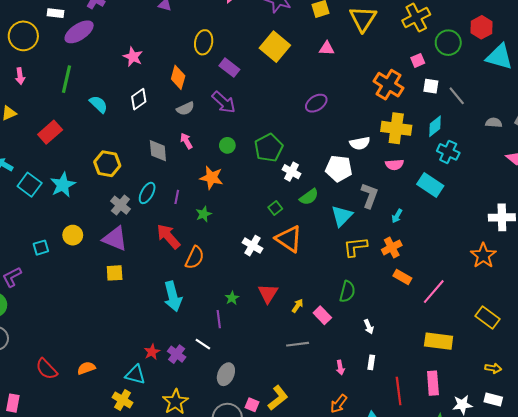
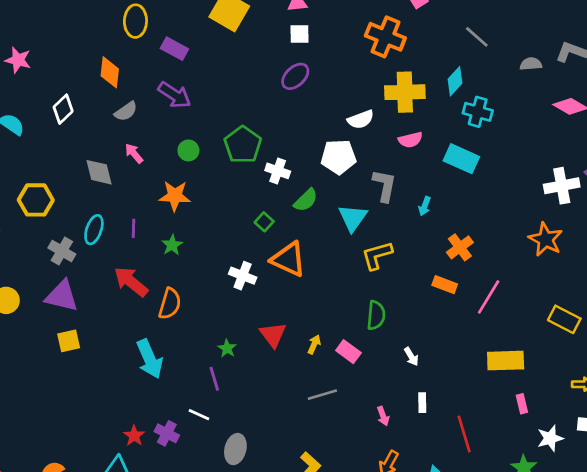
pink star: (133, 57) -> (18, 60), moved
white square: (431, 86) -> (299, 34), moved
orange cross: (392, 247) -> (460, 247), moved
pink rectangle: (433, 383) -> (522, 404), moved, size x0.6

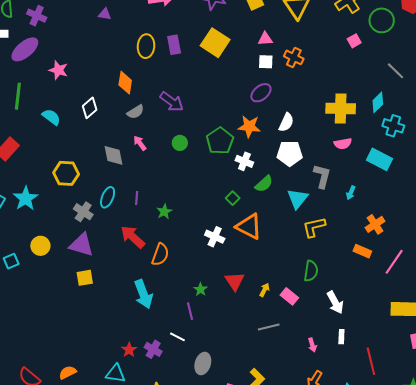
orange cross: (385, 37) -> (294, 57), moved, size x0.7
purple rectangle: (174, 49) -> (174, 45), moved, turned 48
white semicircle: (361, 119) -> (286, 122), moved, turned -48
orange star: (175, 196) -> (249, 126), moved
white arrow: (411, 357) -> (335, 302), size x1.6

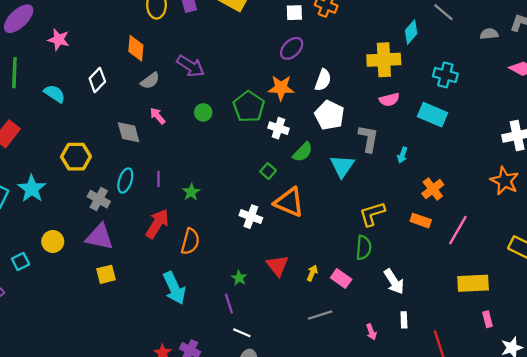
cyan diamond: (378, 102) -> (411, 32), moved
white pentagon: (290, 153) -> (329, 115), turned 30
yellow L-shape: (314, 227) -> (372, 214), moved
red arrow: (133, 237) -> (157, 224), turned 84
white line: (177, 337) -> (242, 333), moved

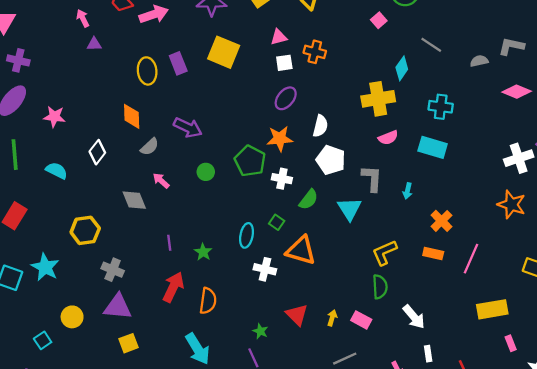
cyan ellipse: (125, 181) -> (247, 235), moved

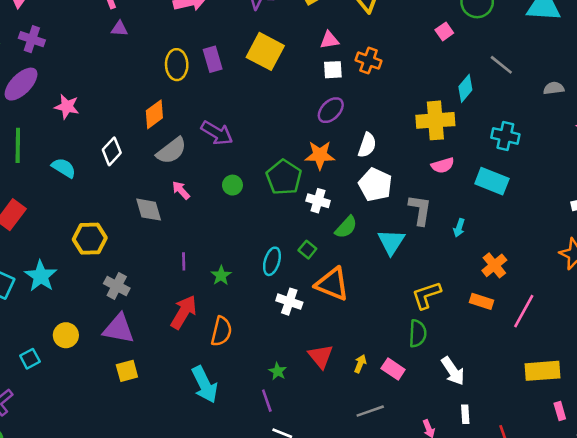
orange diamond: (132, 116) -> (154, 114), turned 50
gray semicircle: (150, 147) -> (171, 151), size x1.4

